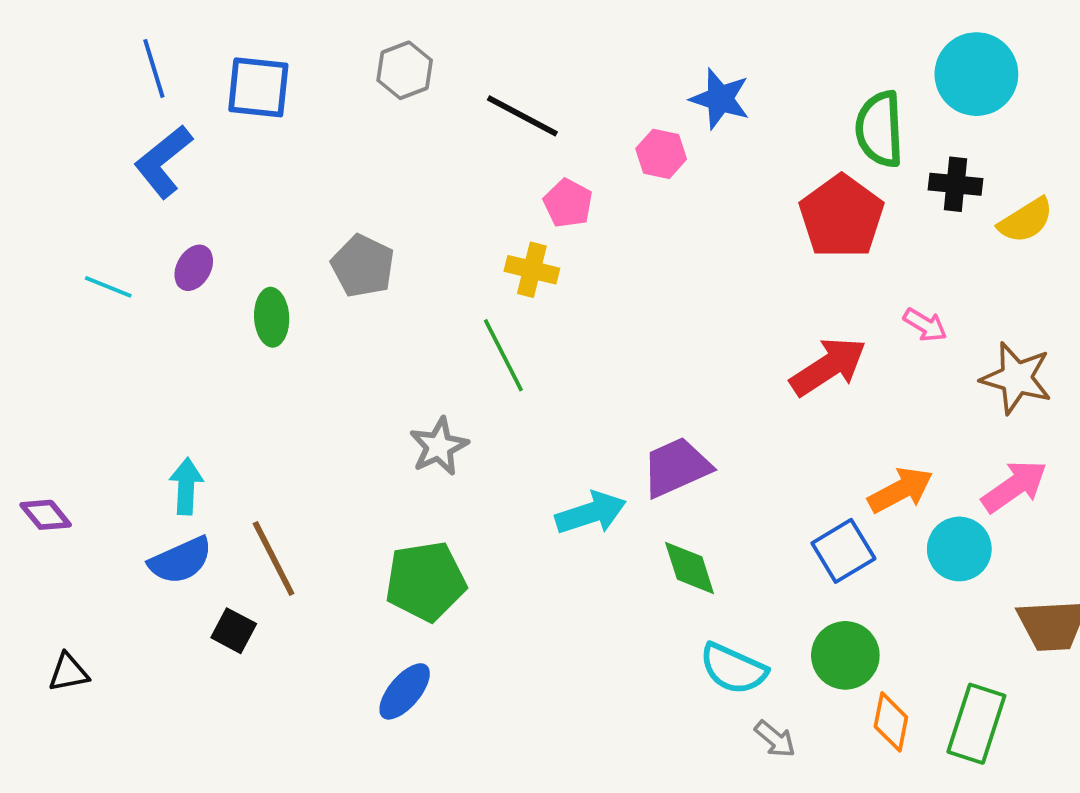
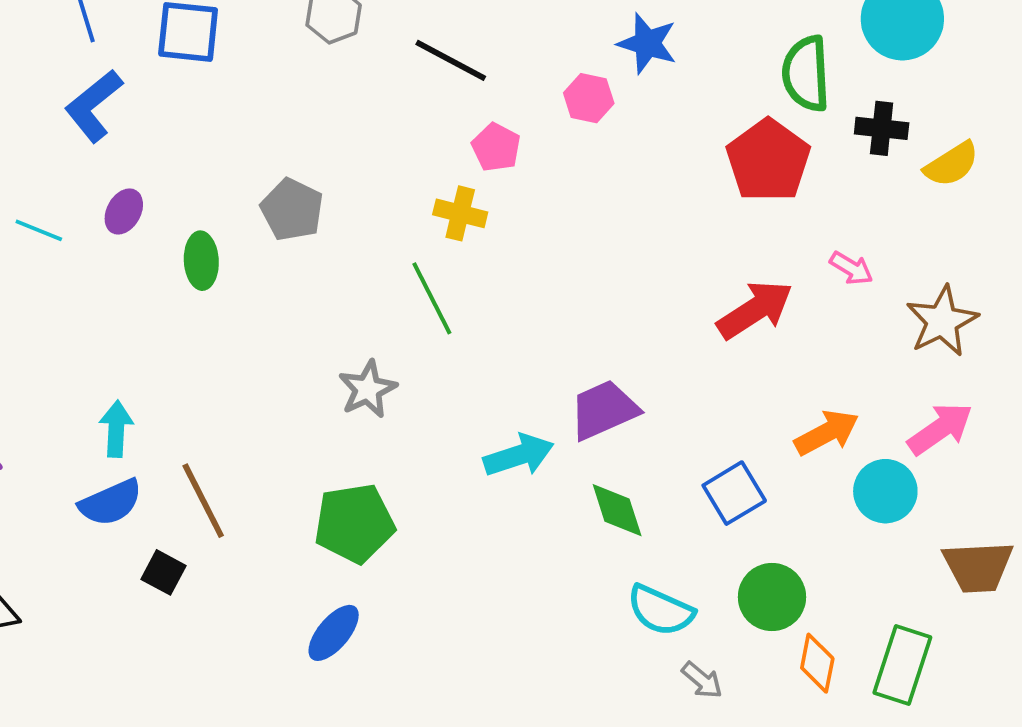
brown star: (1016, 378) -> (942, 321), turned 30
blue square: (843, 551) -> (734, 493), moved

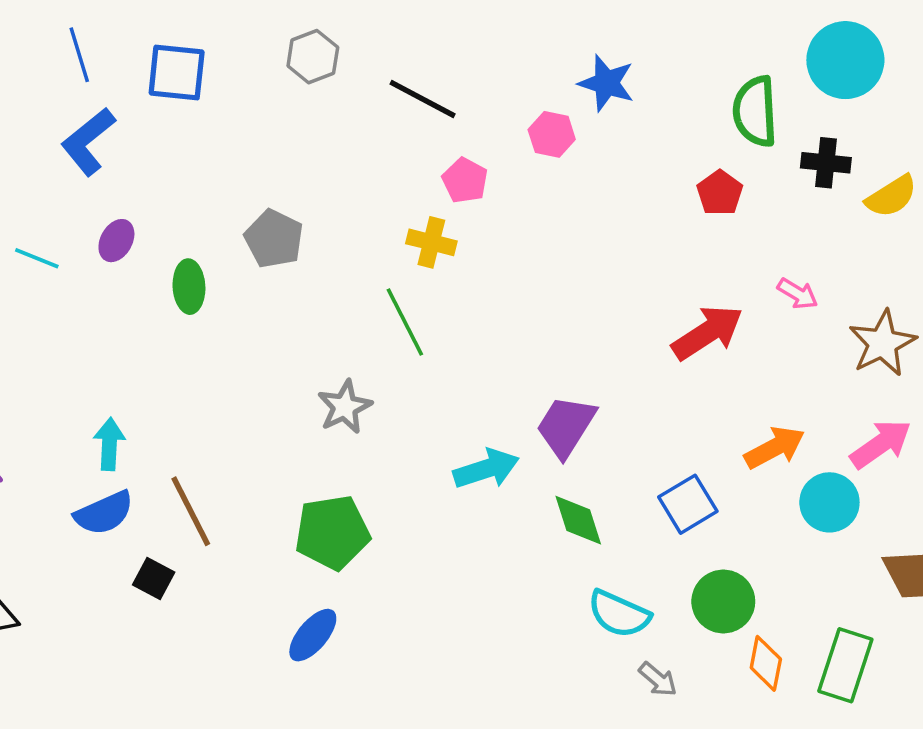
red pentagon: (768, 160) -> (720, 193), size x0.6
purple trapezoid: (604, 410) -> (566, 426), turned -34

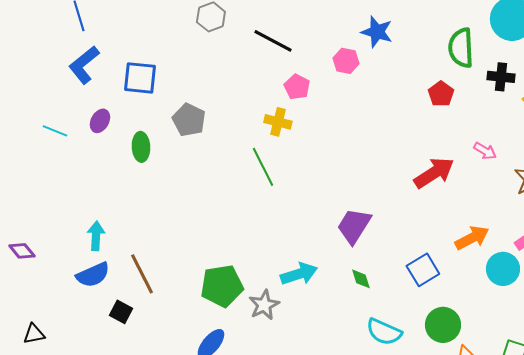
blue square: (177, 72) -> (140, 78), moved
gray star: (345, 407) -> (264, 305), moved
cyan arrow: (486, 469) -> (299, 274), moved
green diamond: (578, 520) -> (361, 279), size x0.7

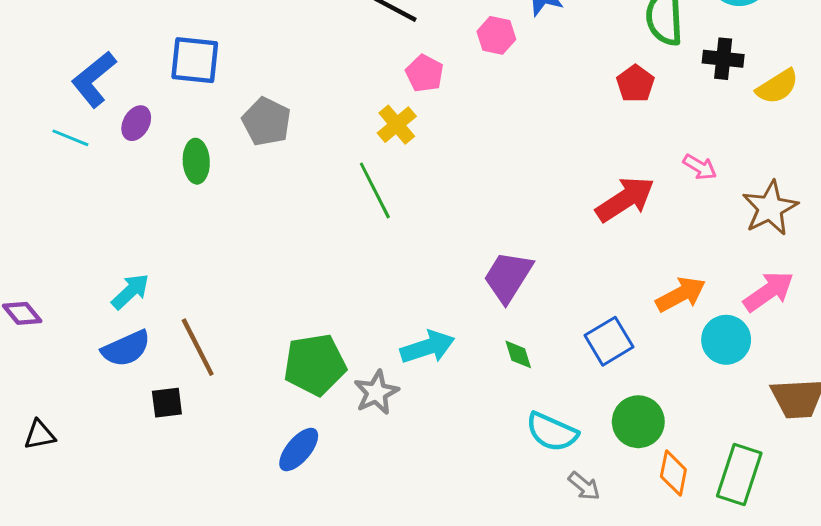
blue L-shape: (84, 65) -> (94, 79), moved
yellow cross: (278, 122) -> (397, 125), turned 36
cyan arrow: (96, 236) -> (130, 291), turned 44
black square: (121, 312) -> (167, 403), turned -35

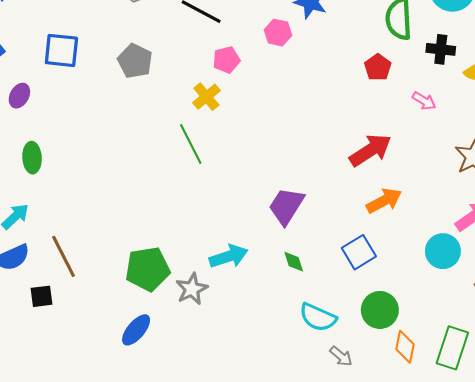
pink pentagon: (425, 73) -> (226, 60), turned 30
gray pentagon: (267, 122) -> (135, 61), moved
green ellipse: (196, 161) -> (32, 158), moved
pink arrow: (700, 167) -> (424, 101), moved
orange arrow: (681, 294) -> (384, 201), moved

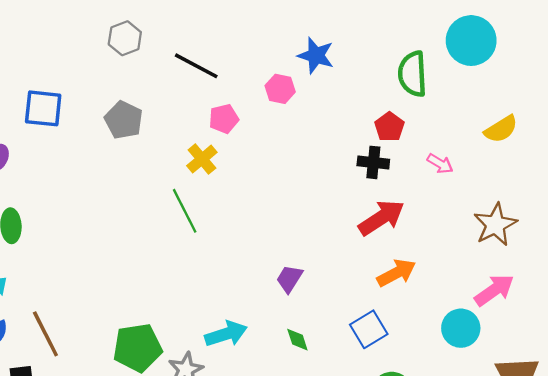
black cross: (441, 49) -> (373, 162), moved
purple trapezoid: (286, 206) -> (289, 279), size x0.7

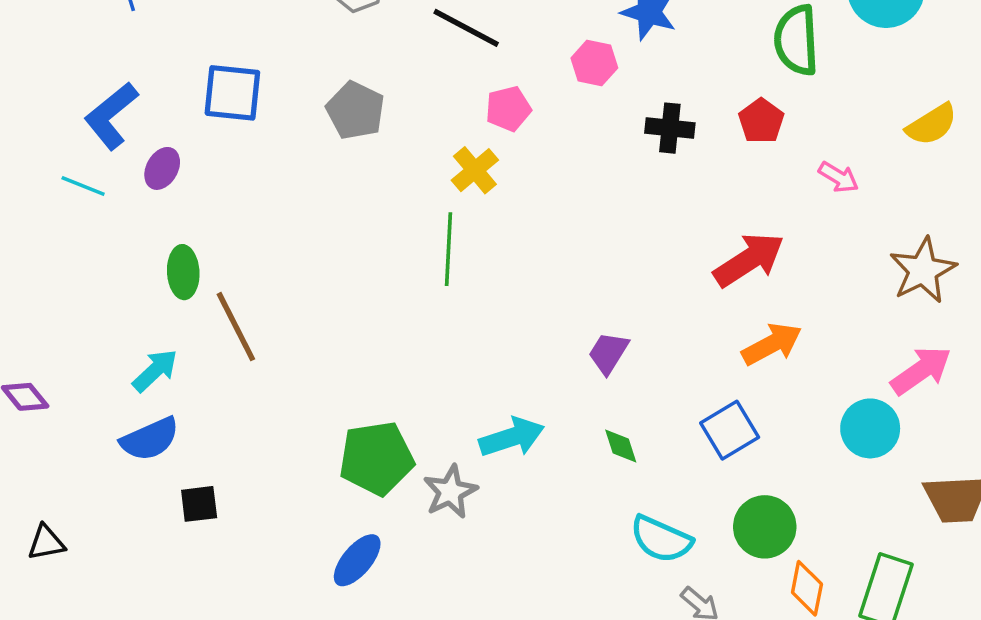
black cross: (373, 162) -> (670, 128), moved
green line: (185, 211) -> (449, 249), turned 30
brown line: (45, 334) -> (236, 327), moved

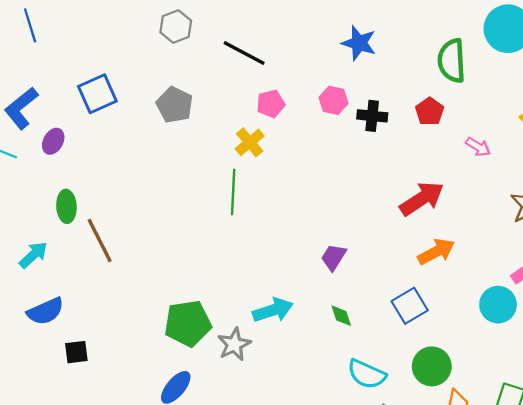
pink hexagon: (594, 63) -> (334, 100), moved
blue square: (232, 93) -> (97, 94), turned -30
cyan arrow: (155, 370) -> (33, 255), moved

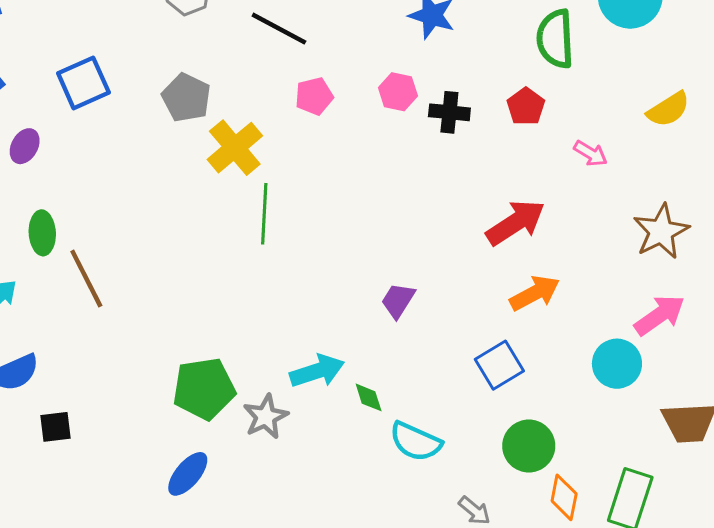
yellow cross: (250, 142) -> (235, 148), moved, size x1.4
green diamond: (341, 316) -> (369, 397), moved
cyan semicircle: (367, 374) -> (416, 442), moved

